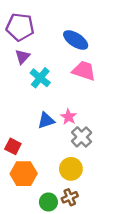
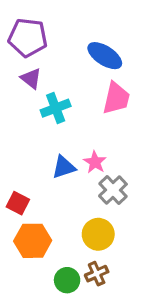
purple triangle: (22, 57) -> (31, 79), turned -35
pink trapezoid: (84, 71) -> (116, 98), turned 85
cyan cross: (40, 78) -> (56, 108), turned 30

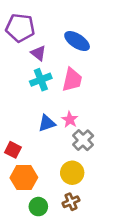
purple triangle: (31, 79) -> (38, 53), moved
pink trapezoid: (116, 98) -> (72, 80), moved
green circle: (67, 280) -> (38, 207), moved

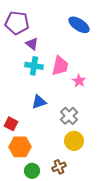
blue ellipse: (77, 41) -> (79, 25), moved
cyan cross: (41, 80) -> (34, 66), turned 30
pink star: (70, 120) -> (79, 81), moved
yellow circle: (72, 173) -> (74, 141), moved

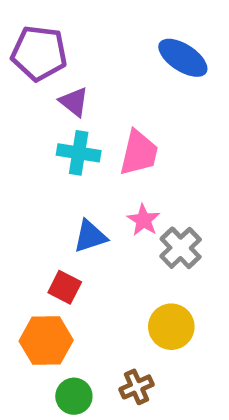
pink star: (79, 81) -> (143, 220), moved
gray cross: (69, 116) -> (181, 248), moved
red square: (11, 124) -> (65, 287), moved

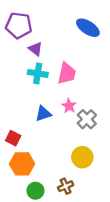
red square: (65, 287) -> (13, 138), moved

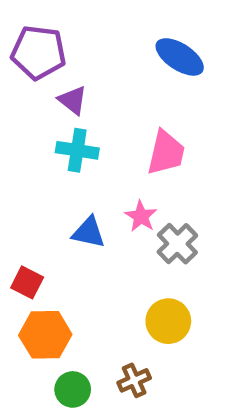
pink trapezoid: (67, 73) -> (166, 153), moved
blue triangle: (43, 114) -> (89, 232), turned 30

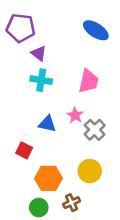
red square: (27, 282) -> (24, 150), moved
orange hexagon: (45, 335) -> (48, 178), moved

